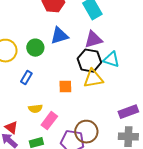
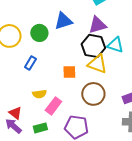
yellow triangle: (93, 79) -> (97, 64), turned 30
brown circle: (86, 132) -> (93, 94), moved

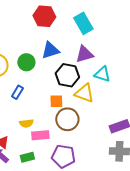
black hexagon: (93, 46) -> (67, 75), moved
brown circle: (93, 94) -> (67, 119), moved
pink rectangle: (53, 106) -> (40, 135), turned 48

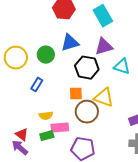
yellow triangle: (84, 93) -> (104, 98), moved
green rectangle: (27, 157) -> (47, 136), moved

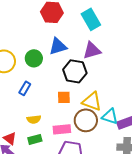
cyan triangle: (122, 67) -> (110, 116), moved
brown circle: (87, 112) -> (86, 120), moved
pink rectangle: (60, 128) -> (62, 129), moved

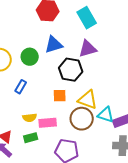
pink rectangle: (62, 129) -> (48, 123), moved

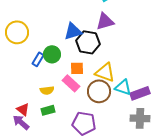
blue triangle: (54, 45) -> (73, 31), moved
green circle: (30, 57) -> (52, 54), moved
pink rectangle: (48, 123) -> (71, 83), moved, turned 48

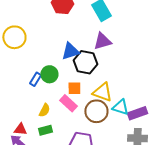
yellow circle: (17, 32) -> (14, 37), moved
yellow semicircle: (47, 90) -> (44, 110), turned -56
red triangle: (23, 109) -> (20, 129), turned -32

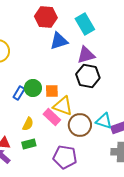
blue triangle: (70, 51) -> (59, 41), moved
black hexagon: (85, 62) -> (88, 76), moved
orange square: (74, 88) -> (52, 91), moved
yellow triangle: (102, 92) -> (63, 106), moved

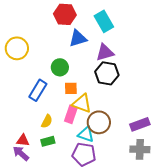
green circle: (33, 88) -> (60, 67), moved
blue rectangle: (19, 93) -> (38, 90), size x1.5
pink rectangle: (52, 117) -> (71, 114), turned 66
cyan triangle: (104, 121) -> (86, 134), moved

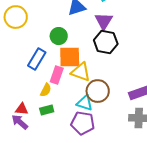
purple triangle: (105, 52) -> (104, 21), turned -42
orange square: (71, 88) -> (70, 57), size x1.6
pink rectangle: (71, 114) -> (57, 75), moved

